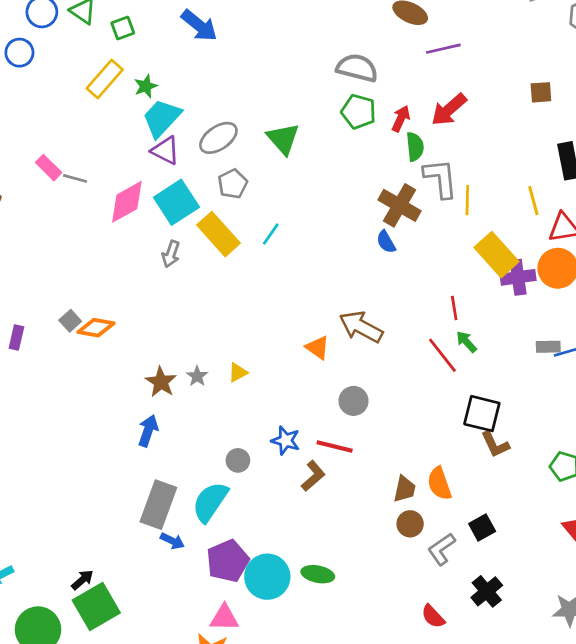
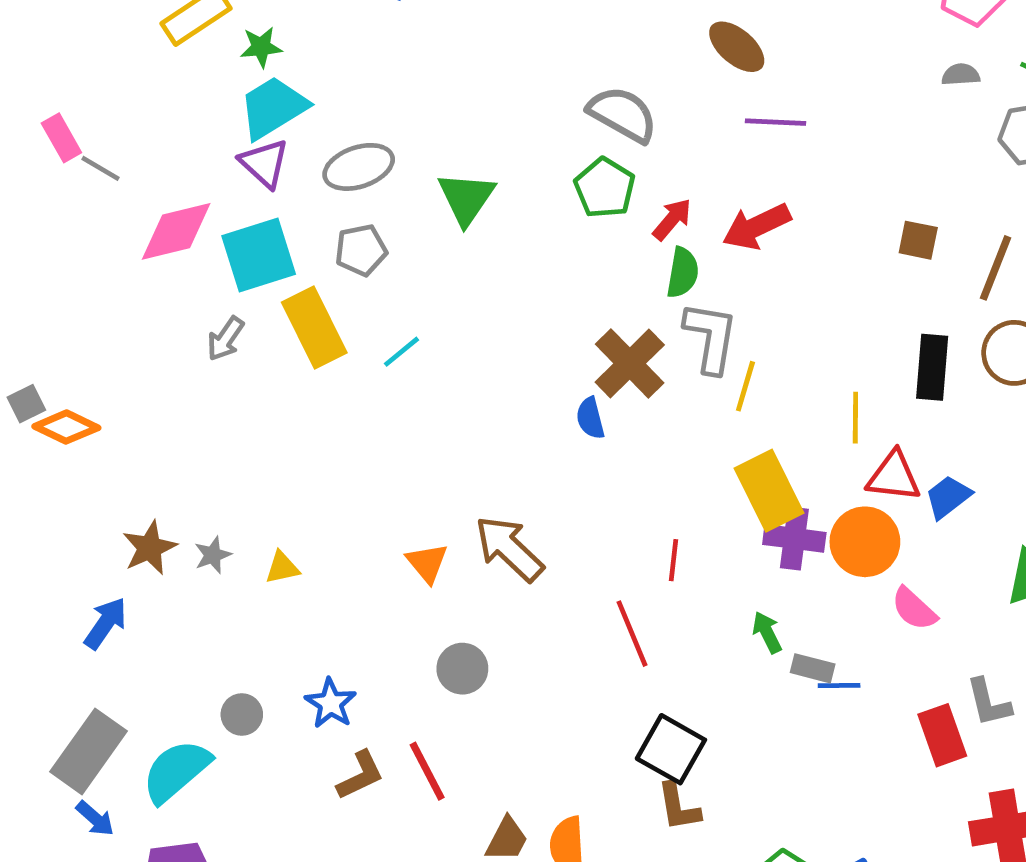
green arrow: (466, 342) -> (767, 632), moved
red line: (335, 446) -> (427, 771), moved, turned 33

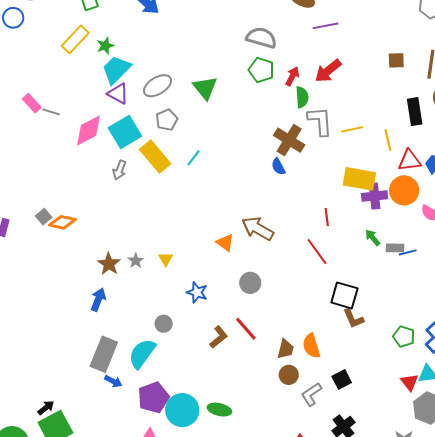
yellow line: (745, 386) -> (352, 129), moved, turned 75
yellow rectangle: (769, 491) -> (359, 179), turned -40
yellow triangle: (282, 568) -> (166, 259), turned -35
blue star: (331, 703) -> (197, 292), moved

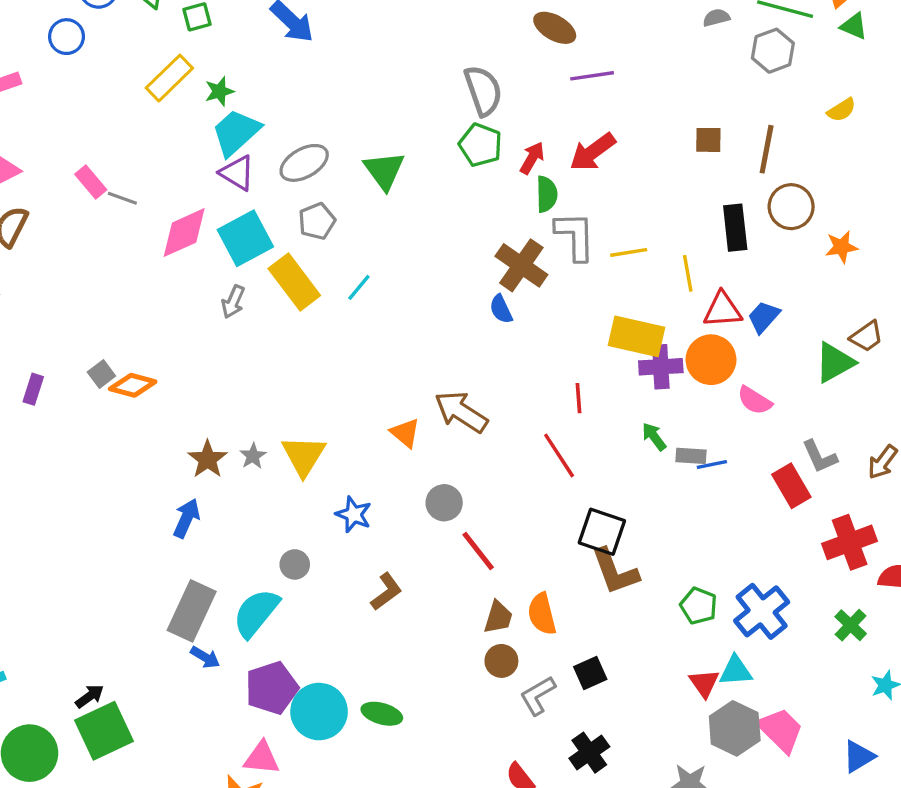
gray semicircle: (261, 38) -> (483, 91), turned 52
yellow triangle: (166, 259) -> (304, 456), size x1.8
brown L-shape: (353, 319) -> (615, 571), size x1.4
red line: (246, 329) -> (478, 551), moved

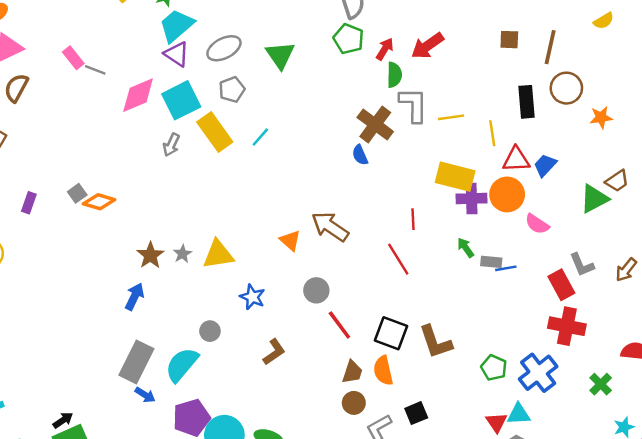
yellow triangle: (304, 456) -> (218, 255), turned 48
black square: (602, 532) -> (391, 333), moved
red cross: (850, 542) -> (567, 326), moved, turned 30

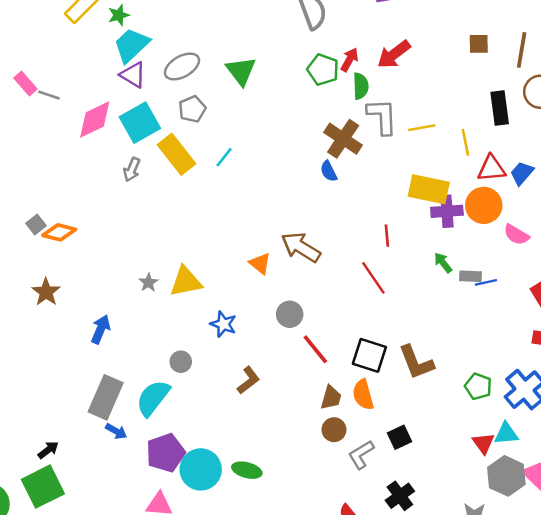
green pentagon: (349, 39) -> (323, 70), moved
brown star: (150, 255) -> (46, 292), moved
black arrow: (63, 420) -> (48, 450), moved

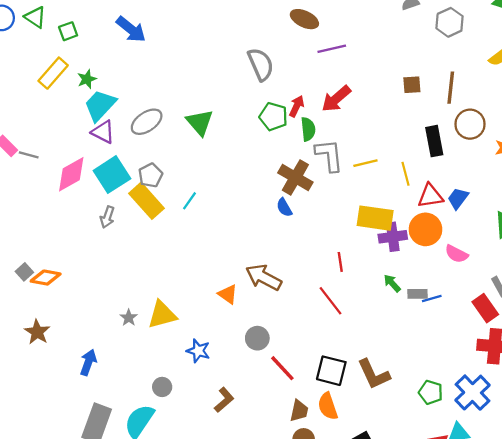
gray pentagon: (192, 109) -> (150, 175), moved

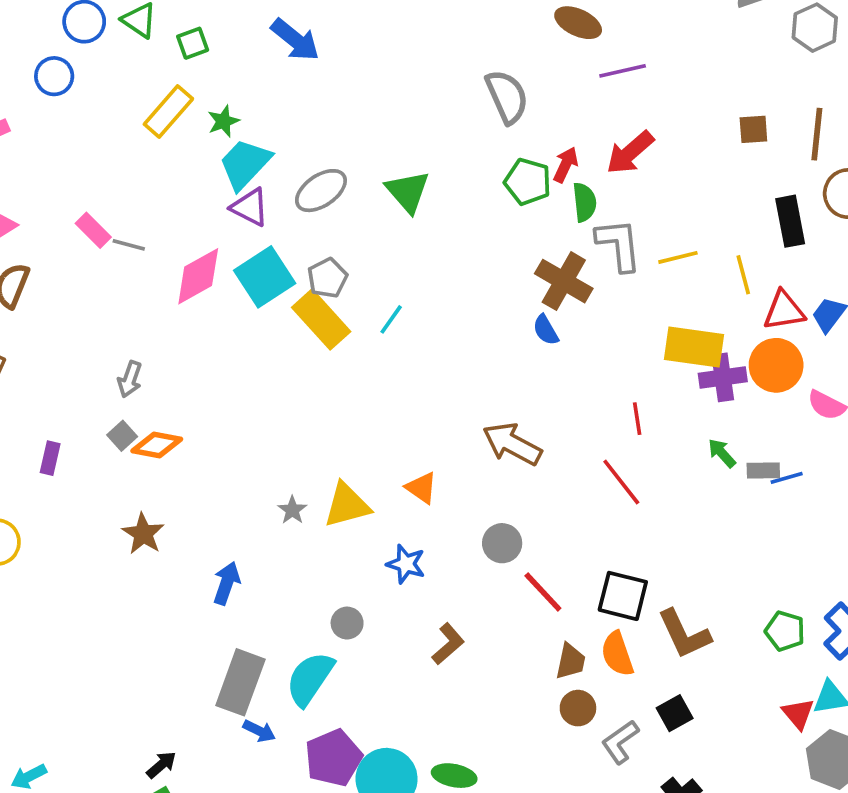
gray arrow: (107, 217) -> (130, 379), moved
orange triangle: (228, 294) -> (421, 488), moved
brown L-shape: (374, 374) -> (684, 634), moved

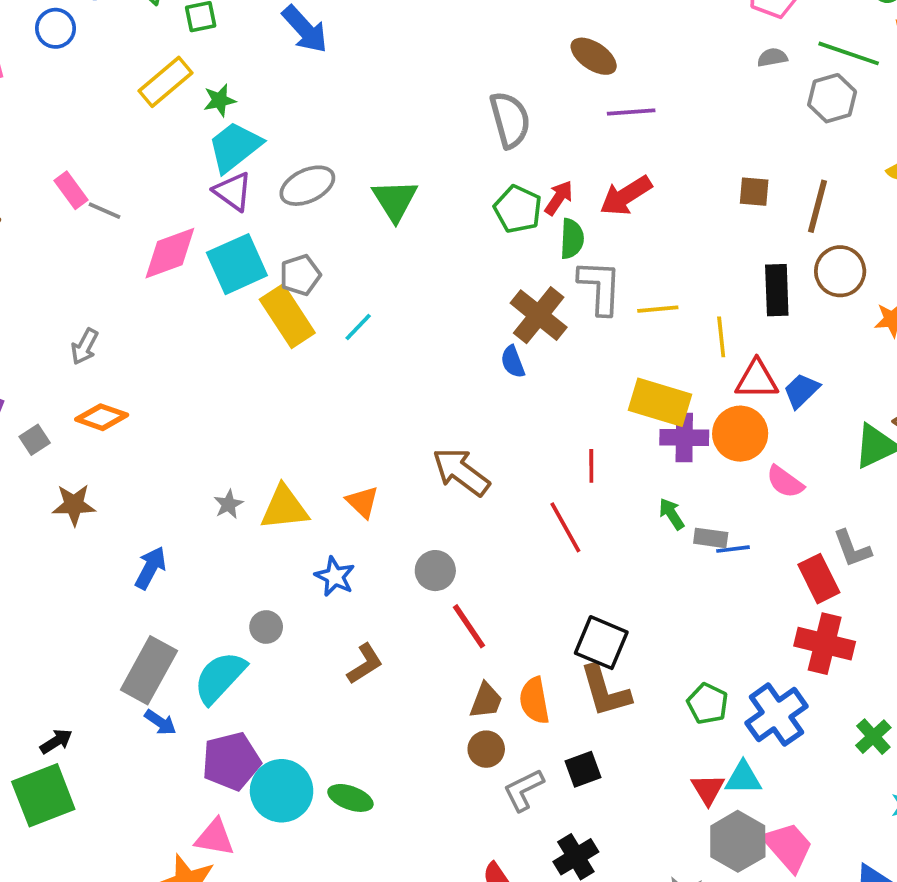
gray square: (122, 436) -> (35, 440), moved
brown star: (143, 534) -> (74, 505), turned 30
black square: (623, 596) -> (601, 643), moved

